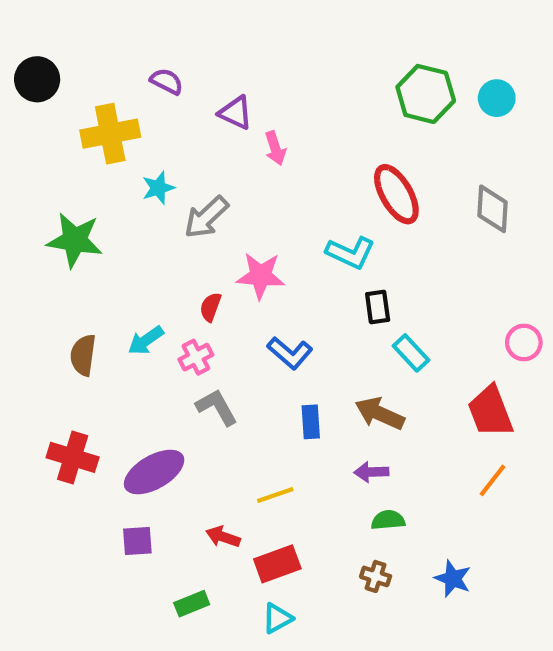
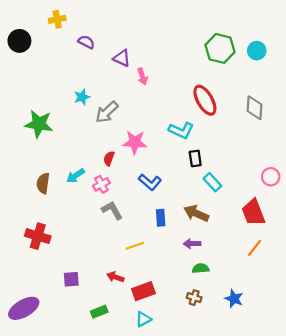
yellow cross: (110, 134) -> (57, 19), moved, size x0.6
purple ellipse: (154, 472) -> (24, 308), moved
yellow line: (275, 495) -> (135, 246), moved

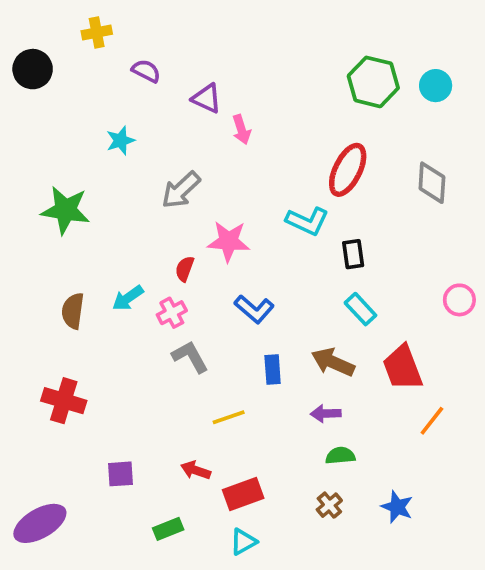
cyan star: (82, 97) -> (120, 141), moved
red ellipse: (205, 100) -> (348, 170), turned 56
black rectangle: (195, 158) -> (353, 254), moved
red trapezoid: (253, 212) -> (403, 368), moved
brown cross: (194, 298) -> (329, 505), turned 32

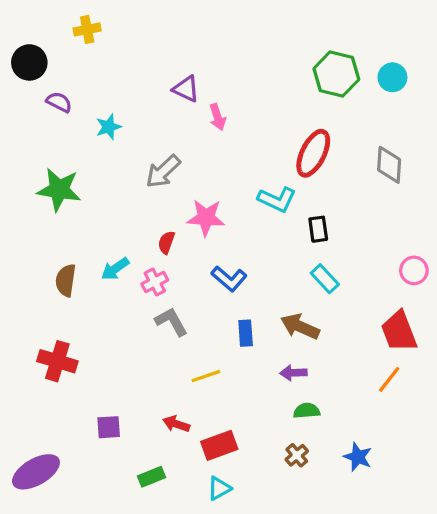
purple semicircle: (146, 71) -> (59, 102), moved
red trapezoid: (403, 368) -> (399, 332), moved

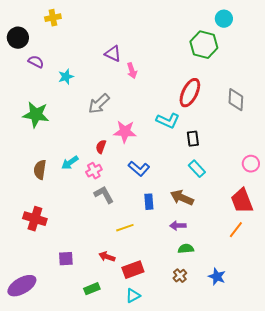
cyan circle: (392, 77) -> (224, 19), moved

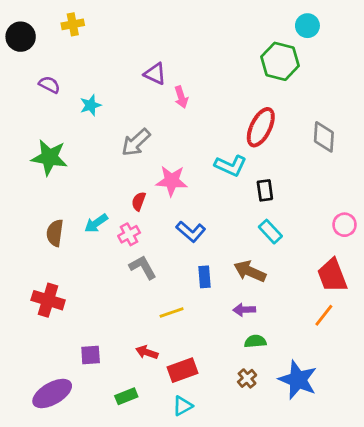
black circle: (18, 38) -> (21, 37), moved
blue star: (217, 277) -> (298, 380), size x1.6
purple ellipse: (22, 286) -> (52, 393), moved

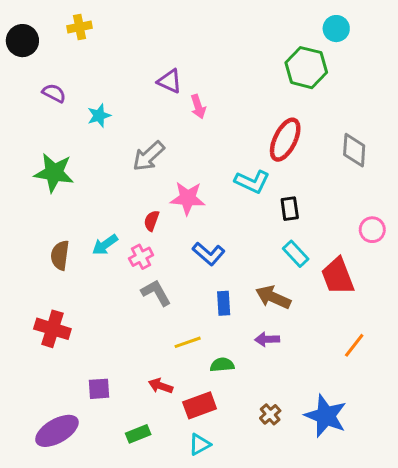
pink circle: (345, 225) -> (372, 230), moved
red trapezoid: (332, 275) -> (338, 276), moved
green semicircle: (255, 341) -> (222, 365), moved

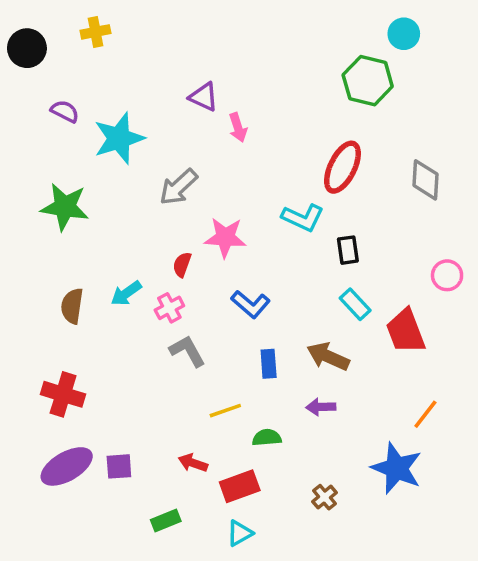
cyan star: (99, 116) -> (119, 138), size x1.8
blue star: (326, 416) -> (397, 468), moved
purple ellipse: (57, 431) -> (67, 466), moved

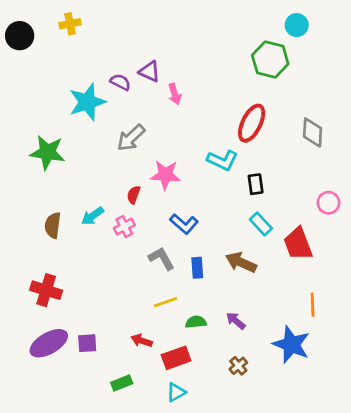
purple semicircle: (65, 111) -> (120, 82), moved
gray L-shape: (187, 351) -> (161, 258), moved
purple arrow: (321, 407) -> (236, 321), moved, turned 42
orange line: (425, 414) -> (313, 305), turned -40

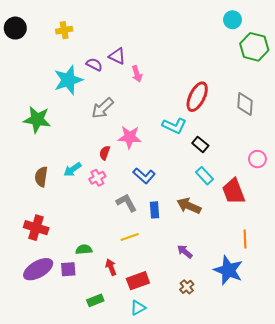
yellow cross: (70, 24) -> (64, 30), moved
green hexagon: (270, 60) -> (254, 47), moved
black rectangle: (256, 184) -> (200, 144), turned -42
green semicircle: (196, 322) -> (84, 249), moved
red arrow: (142, 341) -> (111, 267), turned 49

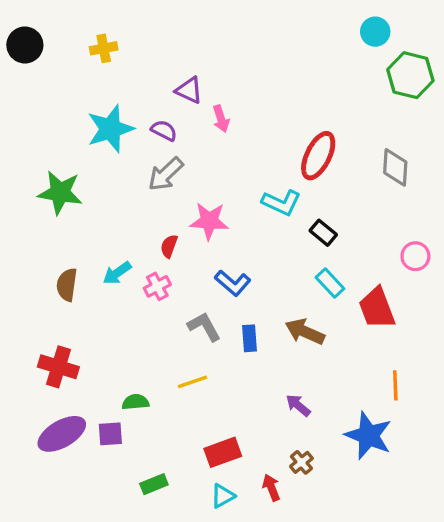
purple semicircle: (94, 64) -> (164, 130), moved
yellow line: (130, 237) -> (192, 382), moved
red arrow: (111, 267) -> (271, 488), moved

